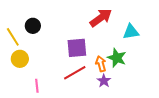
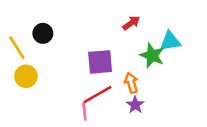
red arrow: (101, 18) -> (131, 23), size x0.6
green star: (117, 58) -> (152, 55), moved
pink line: (37, 86) -> (84, 111), moved

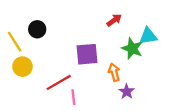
red line: (97, 94) -> (59, 82), moved
purple star: (135, 105) -> (127, 91), moved

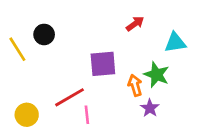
green star: (132, 48) -> (156, 75), moved
yellow circle: (22, 67) -> (27, 115), moved

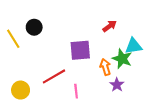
red arrow: (135, 24) -> (110, 26), moved
cyan triangle: (175, 43) -> (134, 46), moved
pink line: (87, 115) -> (76, 91), moved

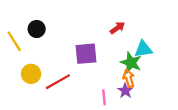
orange arrow: (105, 67) -> (129, 78), moved
yellow circle: (21, 90) -> (31, 74), moved
pink line: (76, 91) -> (104, 97), moved

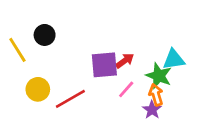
red arrow: (117, 28) -> (125, 61), moved
pink line: (104, 97) -> (126, 89), moved, turned 48

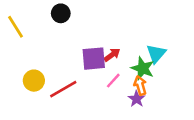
black circle: (45, 35) -> (61, 13), moved
yellow line: (17, 50) -> (16, 27), moved
cyan triangle: (174, 59) -> (156, 54), turned -40

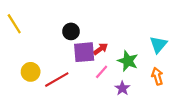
black circle: (61, 13) -> (71, 31), moved
cyan triangle: (156, 54) -> (158, 45), moved
orange arrow: (140, 85) -> (157, 76), moved

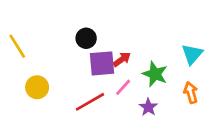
yellow line: (14, 24) -> (17, 46), moved
red line: (57, 80) -> (90, 102), moved

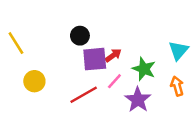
purple star: (148, 107) -> (138, 100), size x1.5

